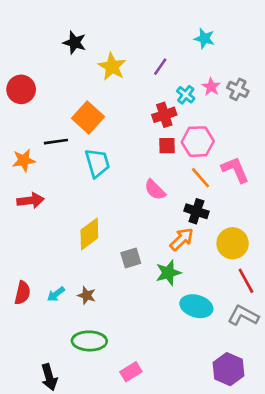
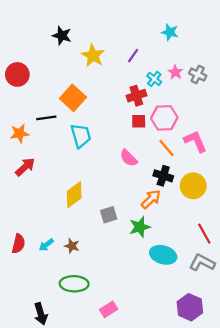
red arrow: (30, 200) -> (25, 167), turned -35
yellow circle: (233, 243) -> (193, 186), moved

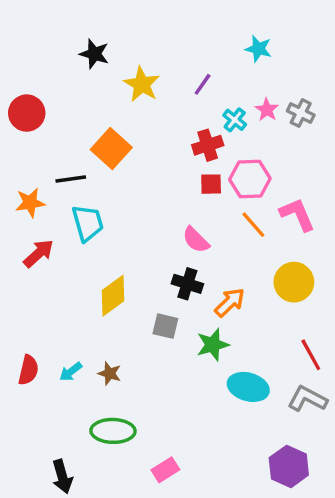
cyan trapezoid: (81, 136) -> (88, 223), moved
black cross: (163, 176) -> (187, 284), moved
gray square: (109, 215) -> (165, 326), turned 30

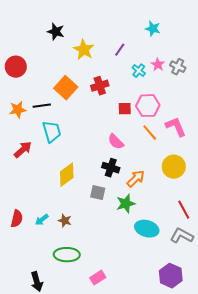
red cross: (208, 145) -> (100, 86), moved
orange star: (30, 203) -> (18, 110), moved

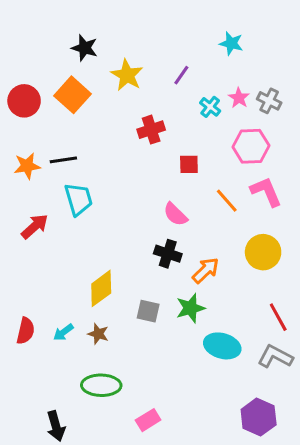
orange square: (66, 88) -> (72, 95), moved
pink hexagon: (148, 106) -> (251, 146), moved
yellow diamond: (67, 175) -> (101, 288), moved
gray square: (98, 193) -> (148, 311), moved

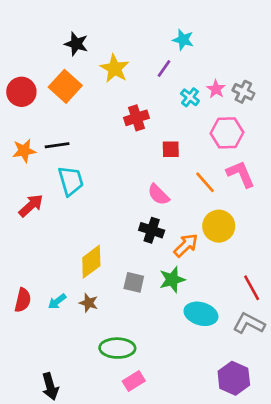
cyan star: (231, 43) -> (183, 40), moved
yellow circle: (263, 252) -> (219, 226), moved
green ellipse: (101, 385) -> (117, 348), moved

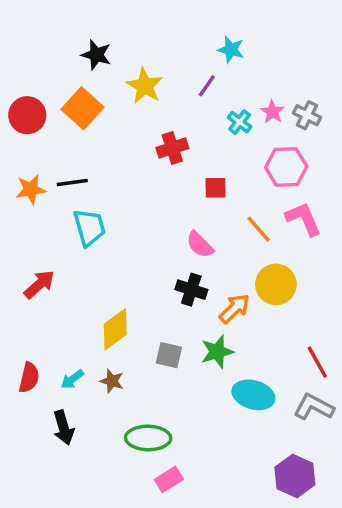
red arrow: (31, 206) -> (39, 284), moved
black arrow: (50, 386) -> (64, 428), moved

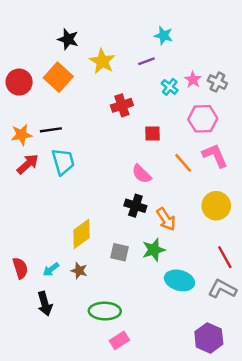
purple line: (207, 86) -> (146, 61), turned 35
red arrow: (39, 284) -> (28, 164), moved
yellow circle: (276, 284) -> (216, 206), moved
orange arrow: (234, 309) -> (166, 219), turned 100
red semicircle: (29, 378) -> (20, 268), turned -30

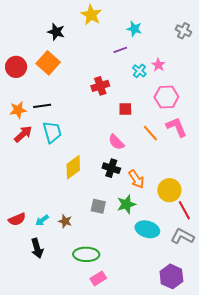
yellow star: (102, 61) -> (91, 15), moved
gray cross: (217, 82) -> (183, 31), moved
yellow circle: (216, 206) -> (169, 190), moved
yellow diamond: (82, 234) -> (73, 167), moved
red semicircle: (20, 268) -> (17, 219), turned 84

